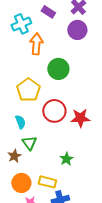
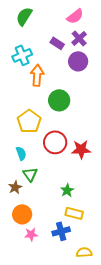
purple rectangle: (48, 12) -> (57, 43), moved
yellow rectangle: (47, 182) -> (74, 213), moved

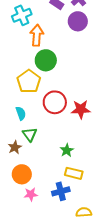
green circle: (59, 100) -> (46, 60), moved

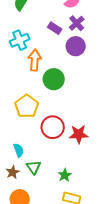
green circle: (46, 60) -> (54, 79), moved
cyan semicircle: (21, 113) -> (19, 150), moved
green triangle: (30, 134) -> (34, 167), moved

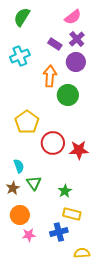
orange arrow: (35, 60) -> (50, 76), moved
green circle: (54, 79) -> (68, 95), moved

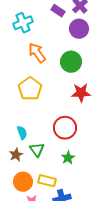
orange arrow: (50, 76) -> (37, 53), moved, turned -40
red circle: (53, 143) -> (65, 128), moved
red star: (79, 150) -> (81, 93), moved
yellow rectangle: (72, 214) -> (47, 181), moved

